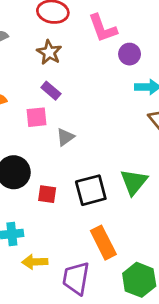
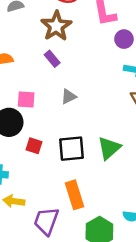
brown star: (49, 52) -> (56, 26), size x1.4
pink square: (37, 117) -> (26, 100), moved
gray triangle: (65, 137) -> (69, 96), moved

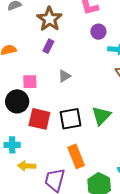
purple circle: (124, 39) -> (98, 32), moved
purple rectangle: (52, 59) -> (48, 46), turned 72
red square: (34, 146) -> (39, 119), size x1.6

